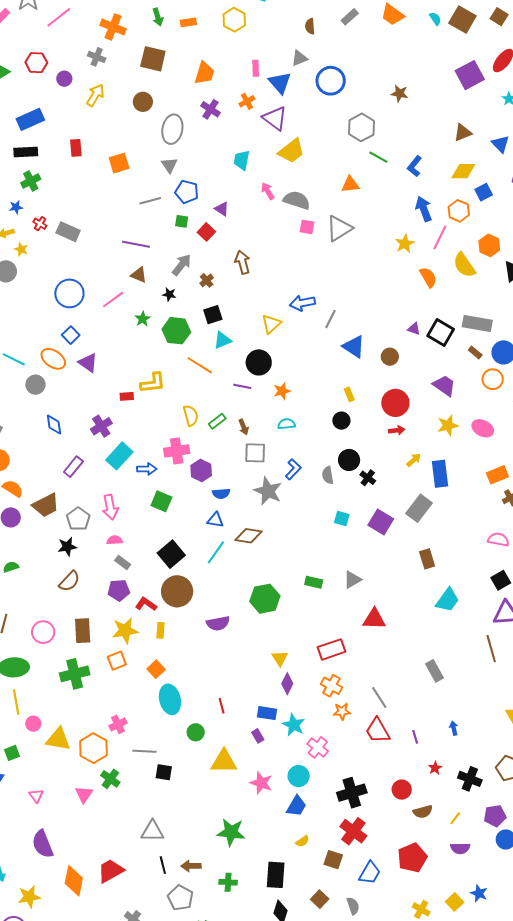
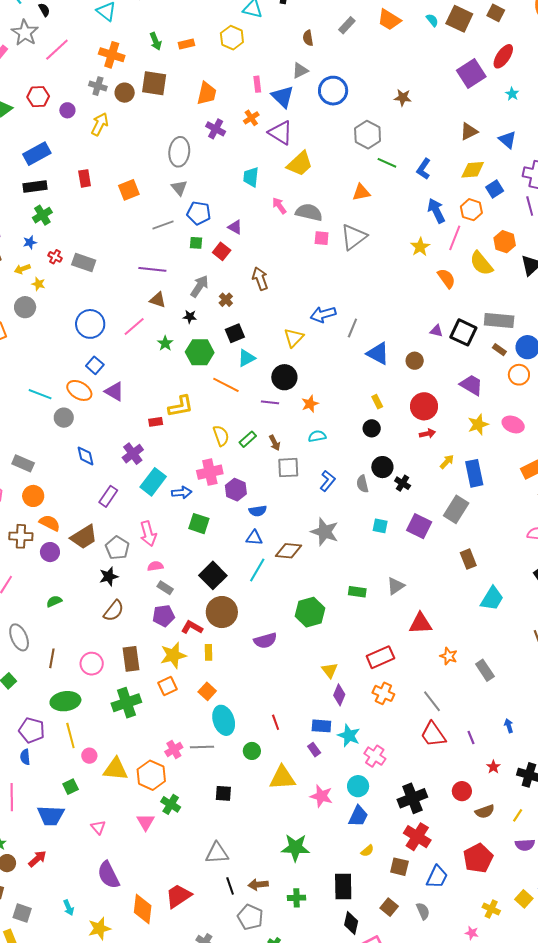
brown circle: (143, 102) -> (125, 93), moved
gray star: (268, 491) -> (325, 532), moved
orange star: (342, 711) -> (449, 656), moved, turned 30
gray line: (144, 751) -> (202, 747), moved

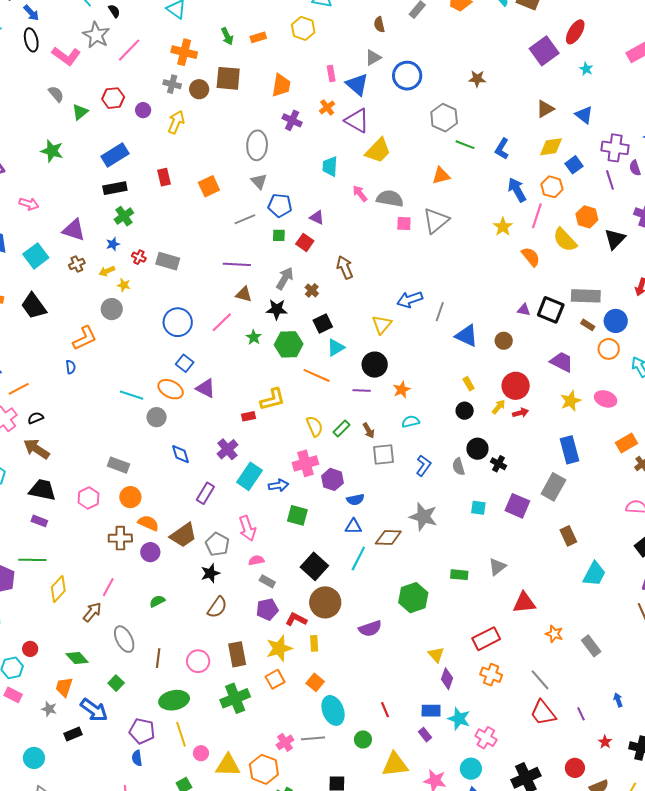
black star: (190, 317) -> (277, 309), size x1.5
yellow arrow: (447, 462) -> (499, 407), moved

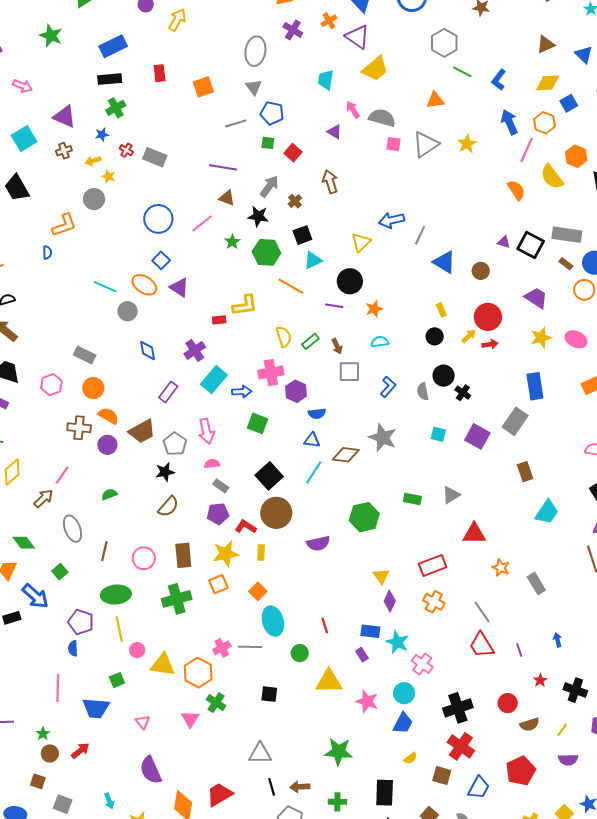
purple triangle: (317, 217) -> (334, 132), moved
yellow star: (503, 227) -> (467, 144), moved

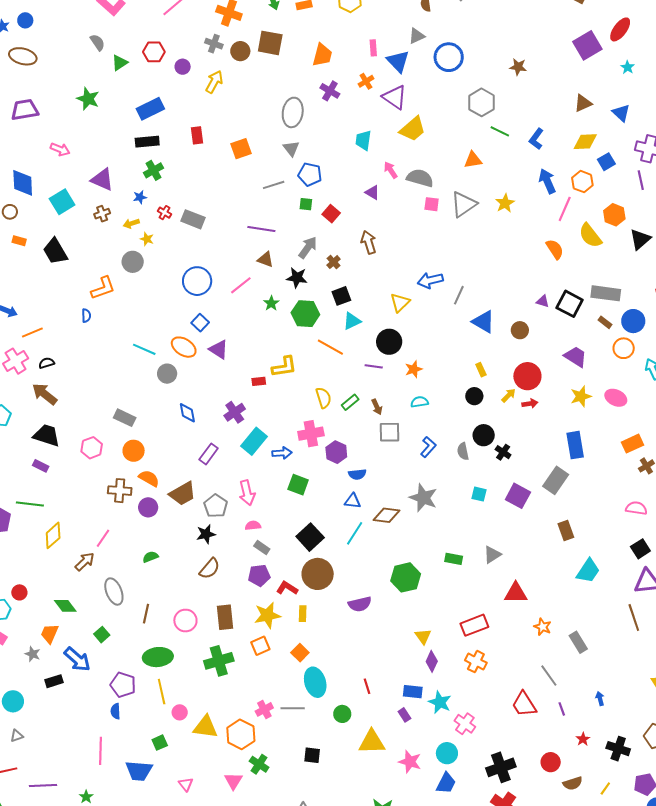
gray line: (482, 612) -> (549, 676), moved

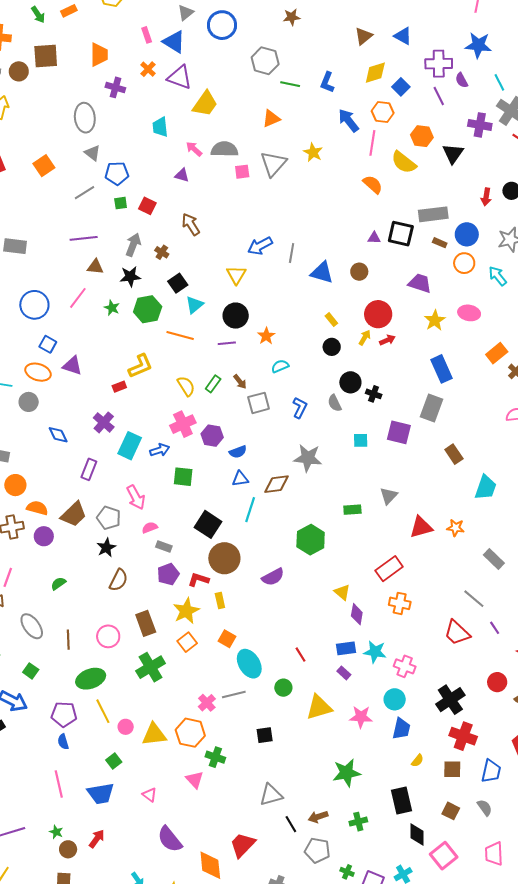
orange star: (543, 627) -> (456, 528), moved

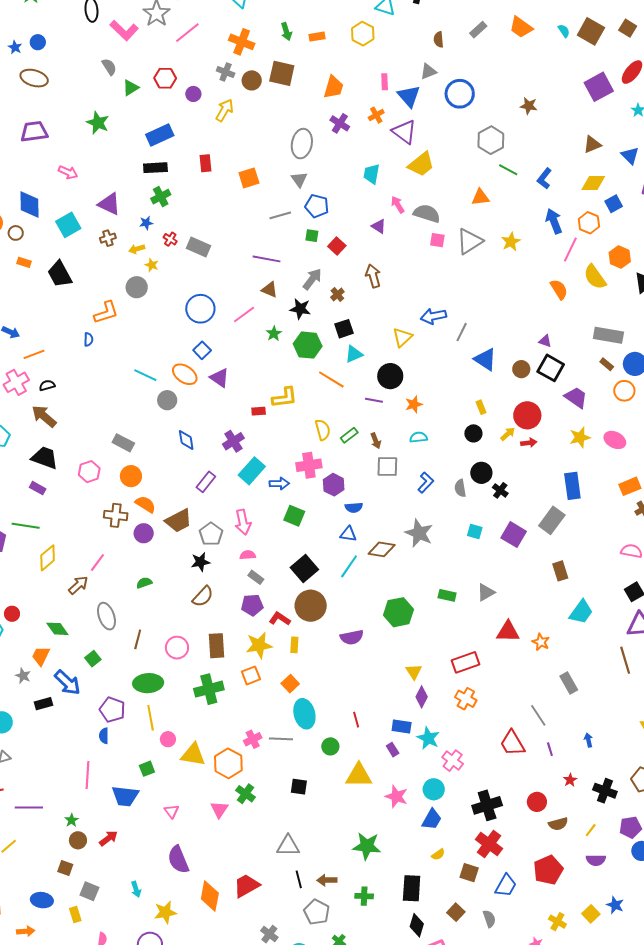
black square: (401, 234) -> (551, 368), moved

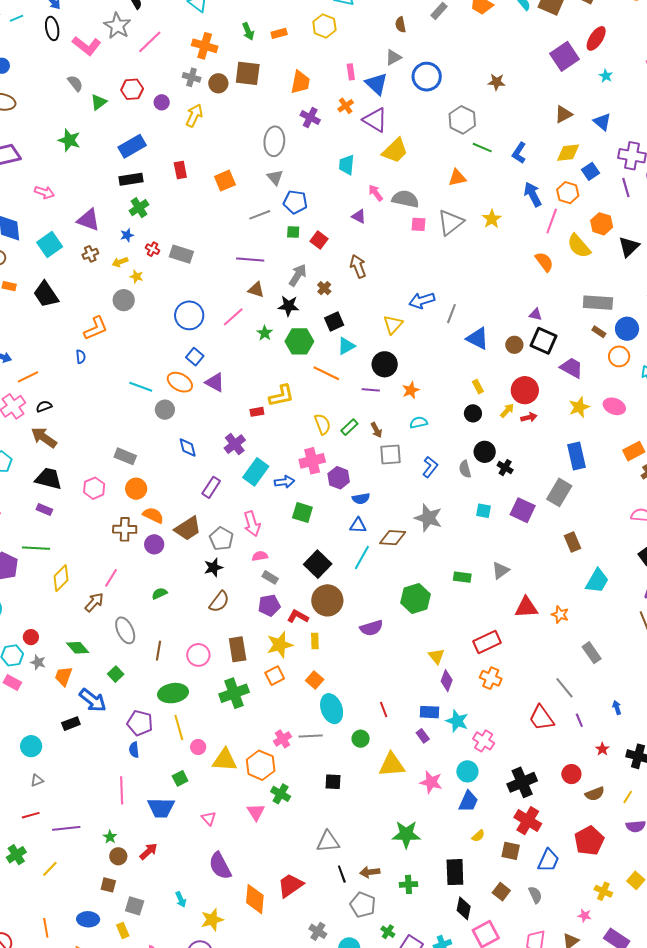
gray star: (23, 676) -> (38, 662), moved

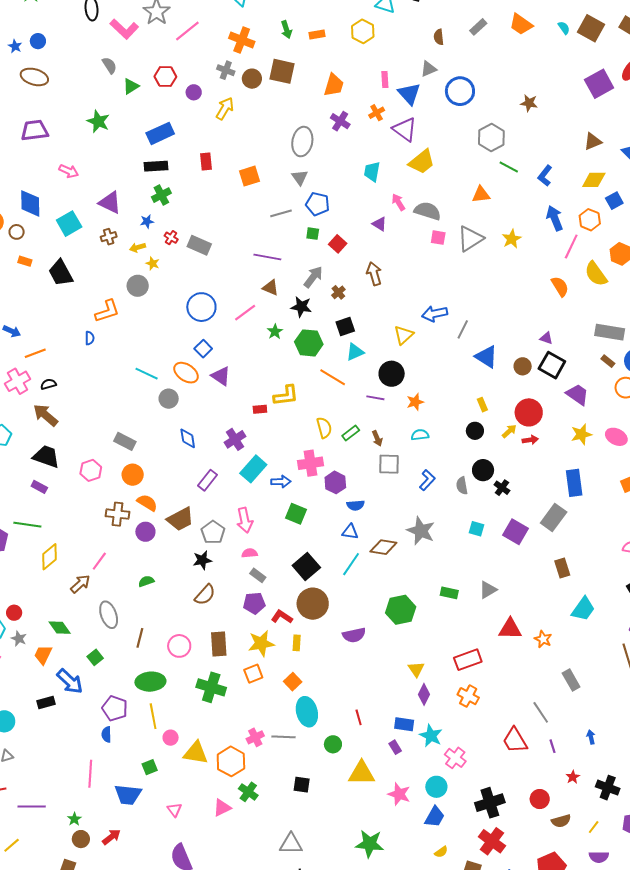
green cross: (234, 693) -> (211, 687), turned 32
pink triangle: (256, 812) -> (222, 808), turned 30

